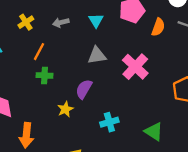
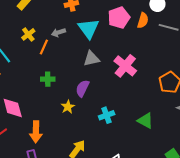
cyan triangle: (96, 20) -> (89, 29), size x1.6
orange semicircle: (158, 27) -> (143, 20), moved
orange line: (39, 52) -> (44, 47), moved

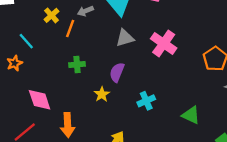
green triangle: (145, 121) -> (191, 115), moved

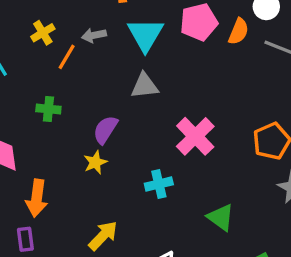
pink cross: (164, 43) -> (195, 136), moved
green cross: (77, 65) -> (48, 109), moved
purple semicircle: (117, 72) -> (105, 130), moved

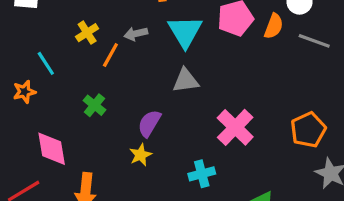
green cross: (48, 109) -> (94, 105), turned 35

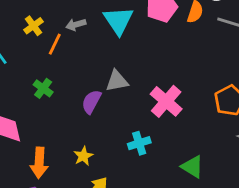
gray triangle: (186, 81) -> (117, 81), moved
yellow star: (141, 155) -> (83, 156), moved

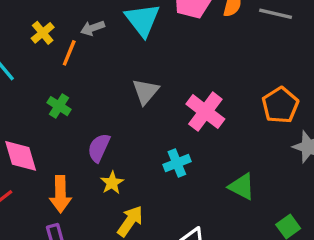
gray triangle: (117, 81) -> (146, 91), turned -35
purple semicircle: (91, 102) -> (99, 148), moved

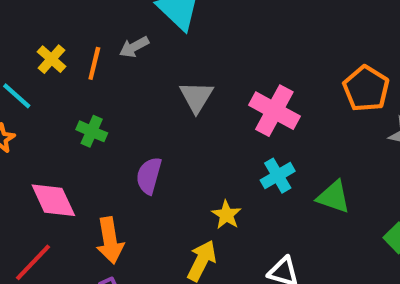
gray arrow: (93, 28) -> (134, 47), moved
yellow cross: (43, 33) -> (51, 59), moved
cyan cross: (177, 163) -> (278, 176), moved
yellow star: (112, 183) -> (226, 215), moved

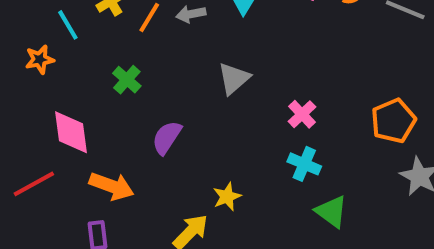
pink cross: (274, 111) -> (302, 114), size x0.6
cyan cross: (278, 176) -> (304, 164), moved, turned 36
orange arrow: (110, 240) -> (112, 186), turned -78

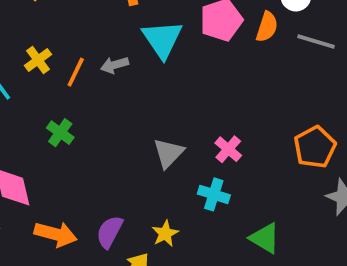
gray triangle: (234, 79) -> (168, 153), moved
purple semicircle: (167, 138) -> (110, 232), moved
cyan cross: (304, 164) -> (214, 194), moved

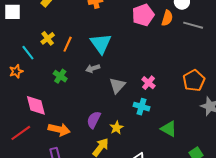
cyan triangle: (162, 39) -> (101, 44), moved
gray arrow: (115, 65) -> (93, 68), moved
purple semicircle: (110, 232) -> (94, 120), moved

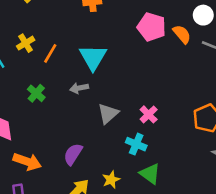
pink pentagon: (143, 15) -> (152, 27), turned 30
orange semicircle: (167, 18) -> (182, 34), turned -63
yellow star: (116, 128) -> (111, 180), moved
green triangle: (169, 129) -> (150, 174), moved

